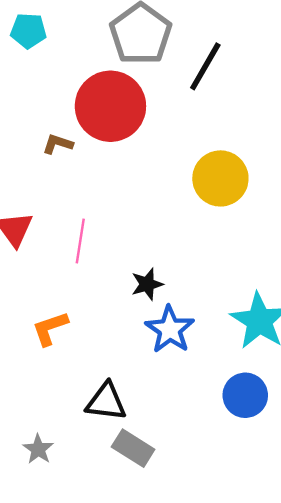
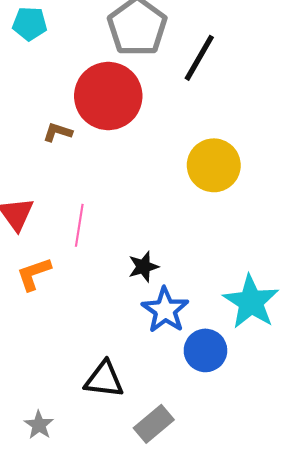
orange L-shape: (50, 328) -> (34, 274), moved
blue circle: (245, 395) -> (205, 350), moved
gray rectangle: (133, 448) -> (154, 424), moved, turned -72

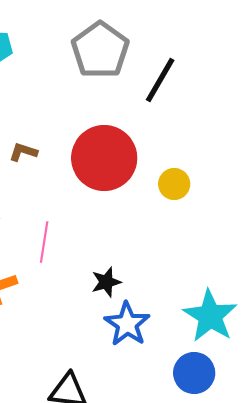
red circle: (108, 96) -> (104, 158), moved
yellow circle: (214, 165) -> (174, 184), size x0.6
blue circle: (205, 350) -> (194, 373), moved

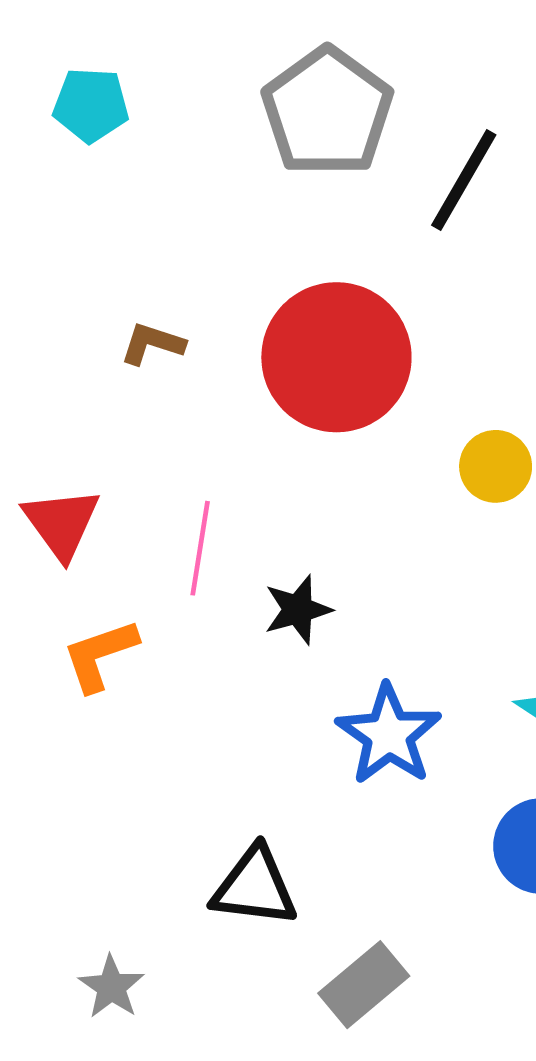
yellow circle: (174, 184) -> (496, 466), moved
black star: (106, 282) -> (298, 610), moved

